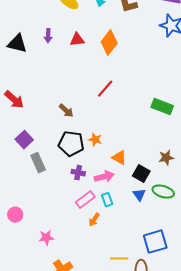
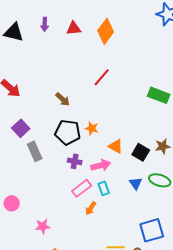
black square: (141, 174) -> (141, 152), moved

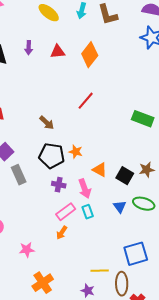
pink arrow: (101, 165) -> (85, 189), turned 84
orange arrow: (91, 208) -> (62, 233), moved

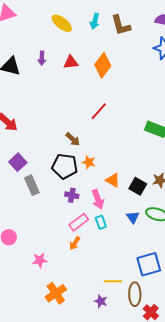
brown arrow: (47, 123) -> (73, 139), moved

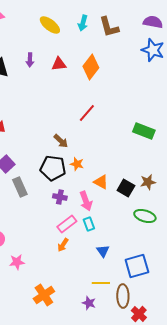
blue triangle: (133, 217) -> (103, 251), moved
pink star: (40, 260) -> (17, 262), moved

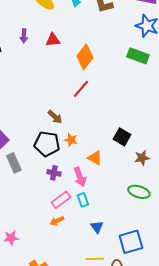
orange diamond: (91, 67) -> (85, 57), moved
green rectangle: (144, 131) -> (138, 56), moved
black square: (126, 188) -> (122, 137), moved
orange arrow: (63, 245) -> (57, 221), turned 32

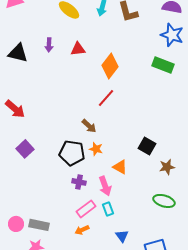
brown arrow: (55, 117) -> (89, 126), moved
gray rectangle: (14, 163) -> (39, 225), moved, turned -54

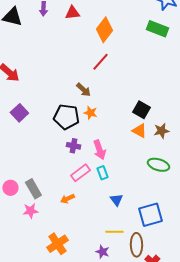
orange triangle: (120, 167) -> (139, 131), moved
gray rectangle: (39, 225) -> (33, 189), turned 48
orange arrow: (82, 230) -> (67, 199), moved

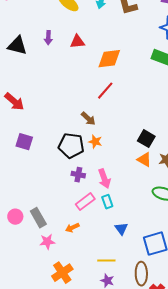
orange diamond: (104, 30) -> (109, 59), turned 45
purple square: (19, 113) -> (24, 142), turned -30
pink star: (30, 211) -> (47, 242), moved
yellow line: (114, 232) -> (106, 261), moved

